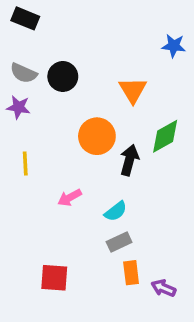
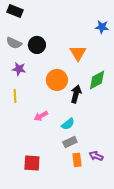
purple star: (18, 107) -> (19, 69), moved
purple arrow: (163, 288) -> (96, 156), moved

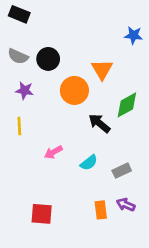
orange circle: (57, 80) -> (74, 90), moved
black arrow: (76, 94) -> (99, 123), turned -66
gray rectangle: (70, 142) -> (122, 171), moved

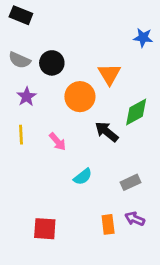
purple star: (25, 90) -> (27, 97), turned 30
pink arrow: (53, 152) -> (57, 142), moved, turned -102
cyan semicircle: (89, 163) -> (83, 177), moved

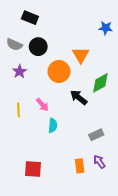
black rectangle: (21, 15) -> (30, 18), moved
yellow line: (21, 135) -> (19, 110), moved
cyan semicircle: (83, 177) -> (53, 125), moved, turned -48
purple arrow: (135, 219) -> (99, 162), turned 32

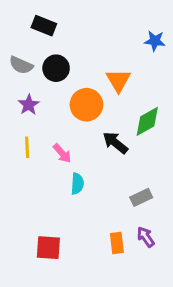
yellow line: (19, 110) -> (27, 147), moved

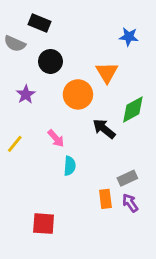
blue star: (155, 41) -> (129, 37), moved
gray semicircle: (21, 65) -> (15, 44), moved
yellow line: (27, 147) -> (15, 144), moved, turned 42
purple arrow: (146, 237) -> (130, 203), moved
orange rectangle: (117, 243) -> (105, 199), moved

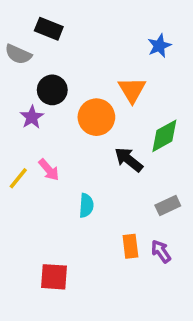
blue star: (129, 37) -> (159, 46), turned -30
black circle: (50, 61) -> (52, 90), moved
pink arrow: (56, 138) -> (49, 170), moved
gray rectangle: (127, 178) -> (168, 205), moved

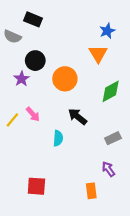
orange triangle: (132, 90) -> (98, 54), moved
black arrow: (129, 160) -> (78, 117), moved
orange rectangle: (130, 246) -> (91, 191), moved

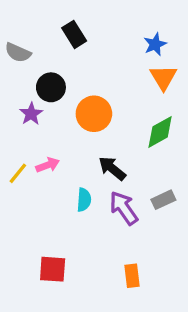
black rectangle: (33, 19) -> (74, 34), moved, turned 36
orange triangle: (98, 54) -> (163, 77), moved
pink arrow: (33, 114) -> (48, 165), turned -70
purple arrow: (108, 169) -> (124, 208), moved, size x1.5

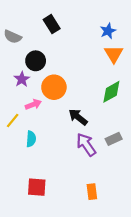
orange circle: (94, 114) -> (54, 87), moved
pink arrow: (48, 165) -> (33, 104), moved
cyan semicircle: (84, 200) -> (31, 139), moved

